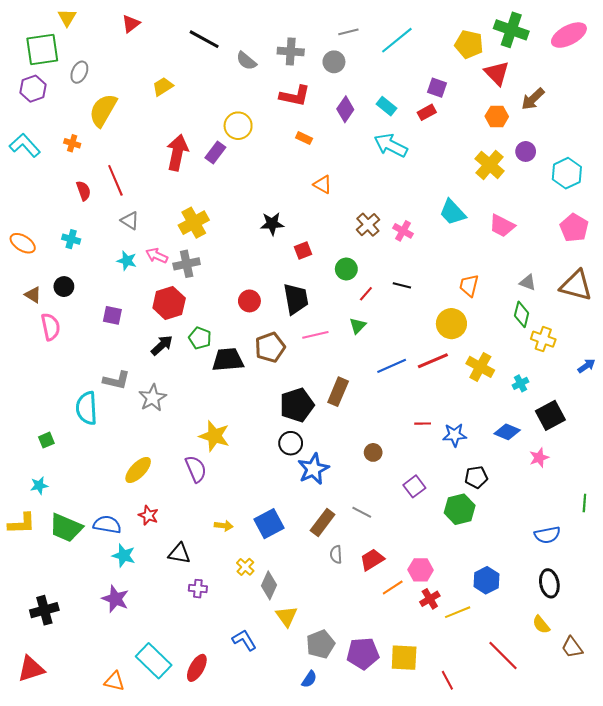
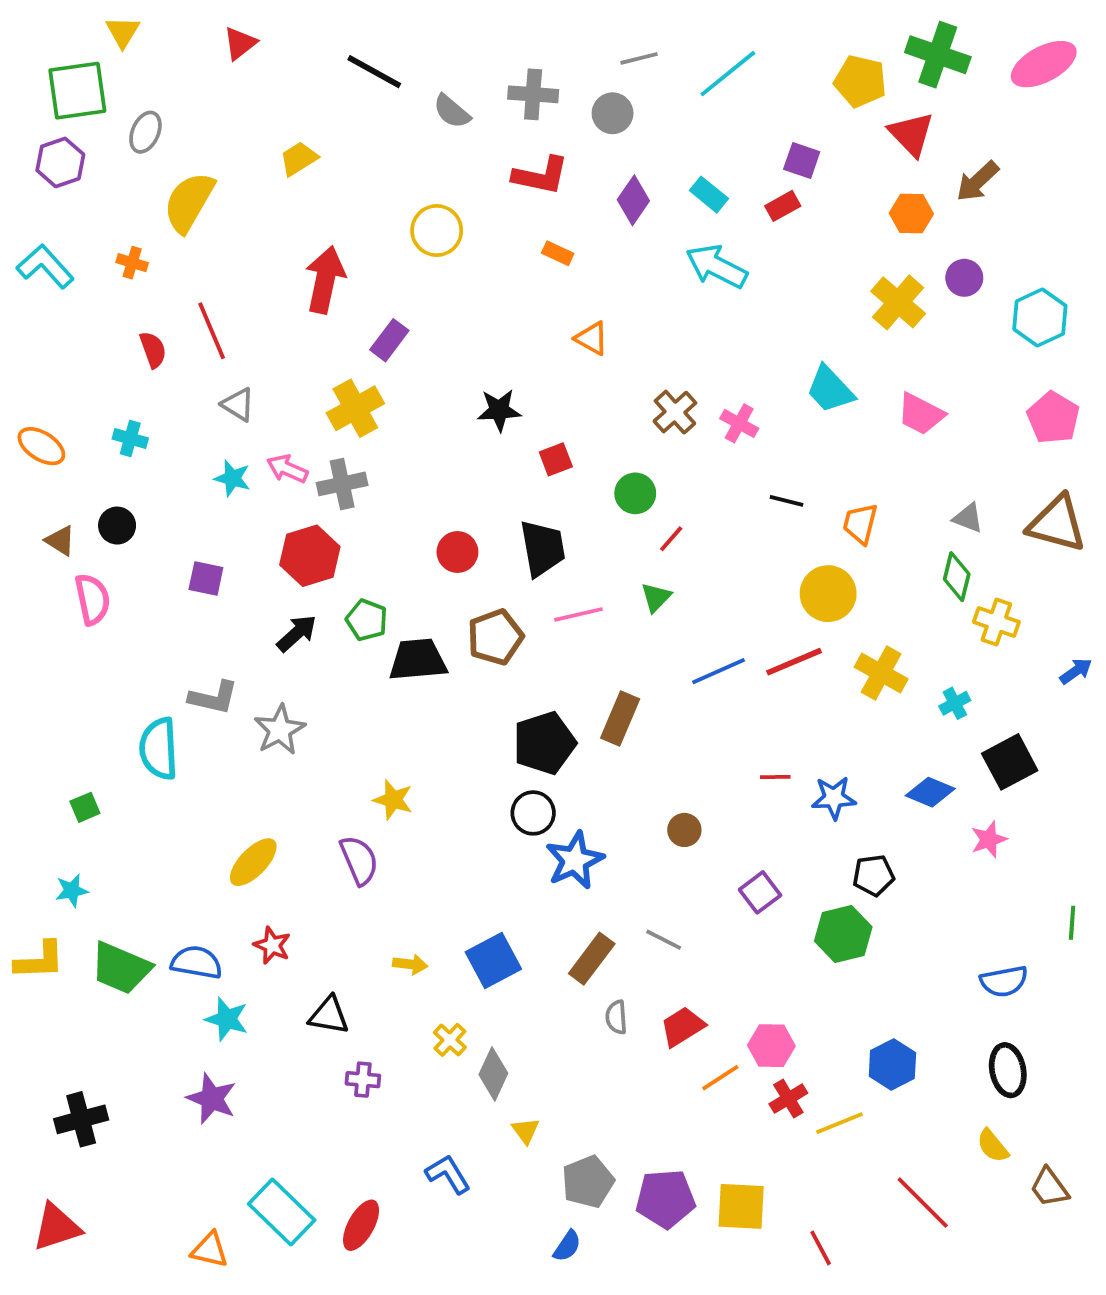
purple rectangle: (215, 153) -> (389, 340), moved
black line: (402, 285) -> (787, 501), moved
yellow star: (214, 436) -> (393, 800), size x0.7
yellow triangle: (287, 616) -> (526, 1131), size x0.7

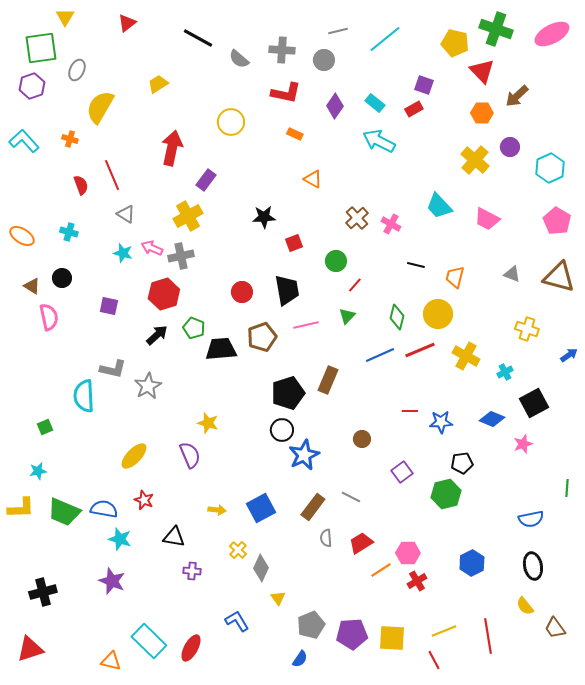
green diamond: (957, 577) -> (397, 317), moved
yellow line: (839, 1123) -> (444, 631), moved
red line: (923, 1203) -> (488, 636), turned 36

